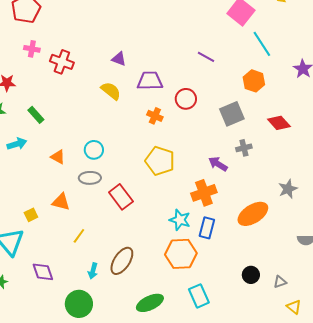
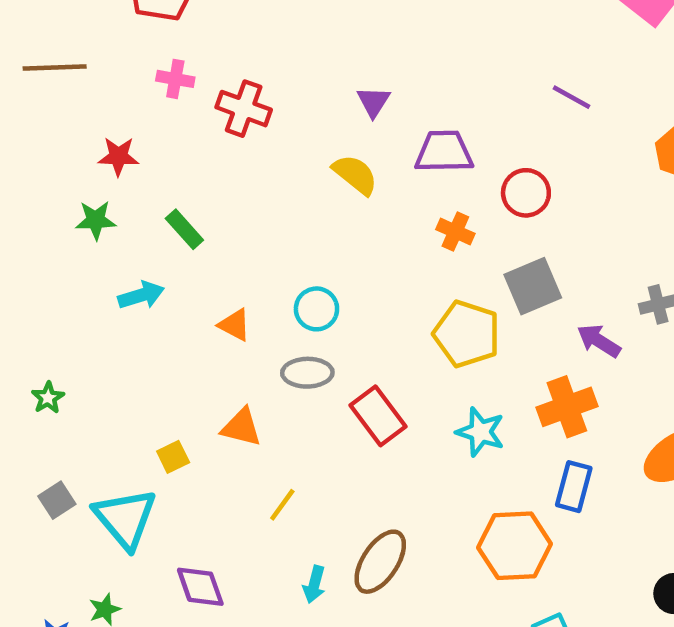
purple triangle: (119, 59) -> (373, 102), turned 42
gray square: (232, 114) -> (533, 286), moved
cyan star: (180, 220) -> (480, 432), moved

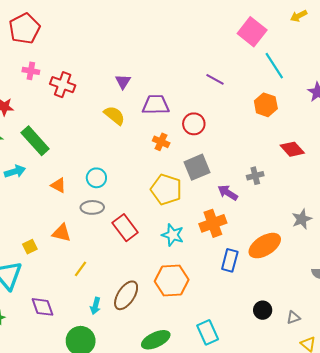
green rectangle: (184, 229) -> (35, 141), size x1.6
blue rectangle: (574, 487) -> (230, 260), moved
orange hexagon: (515, 546) -> (172, 280), moved

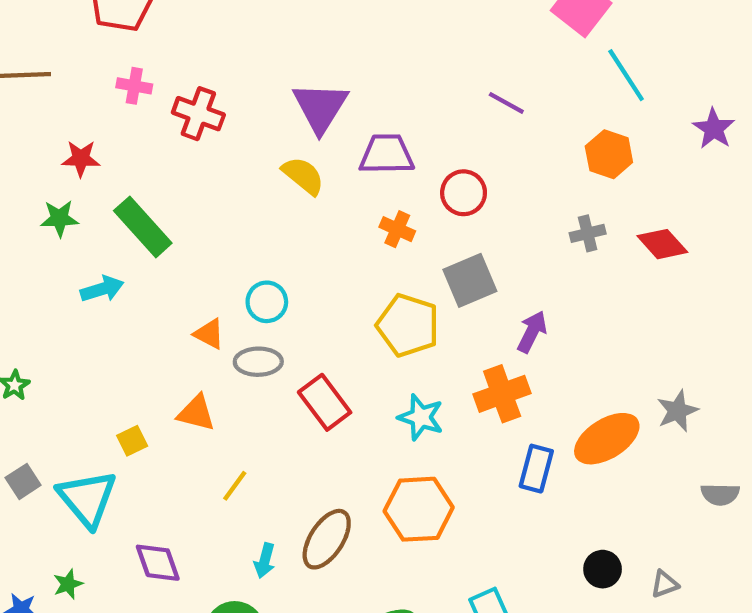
purple triangle: (123, 81) -> (320, 107), size x1.8
gray cross: (255, 176) -> (588, 233), moved
orange triangle: (58, 185) -> (209, 334), moved
purple arrow: (228, 193) -> (532, 332), turned 84
gray star: (302, 219) -> (677, 411), moved

